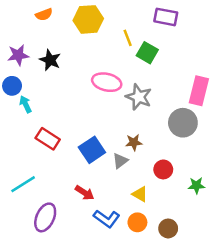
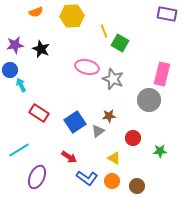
purple rectangle: (166, 17) -> (167, 14), moved

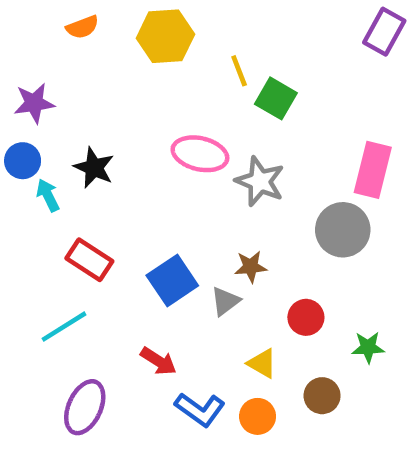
purple rectangle: (167, 14) -> (384, 32), turned -72
black star: (41, 49) -> (94, 168), moved
cyan line: (19, 150) -> (64, 327), moved
brown circle: (137, 186) -> (322, 396), moved

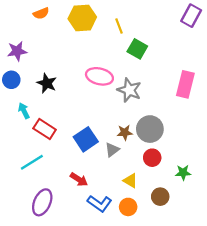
yellow line: (239, 71) -> (119, 26), moved
cyan arrow: (48, 195) -> (24, 111), moved
gray circle: (343, 230) -> (150, 129), moved

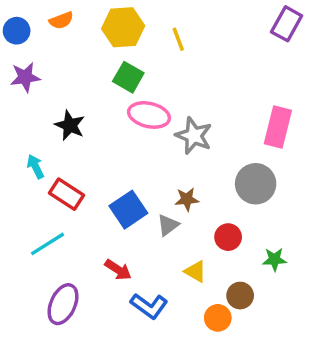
green square: (137, 49) -> (128, 77), moved
blue circle: (11, 80) -> (17, 31), moved
gray circle: (150, 129) -> (256, 184), moved
orange circle: (128, 207) -> (218, 318), moved

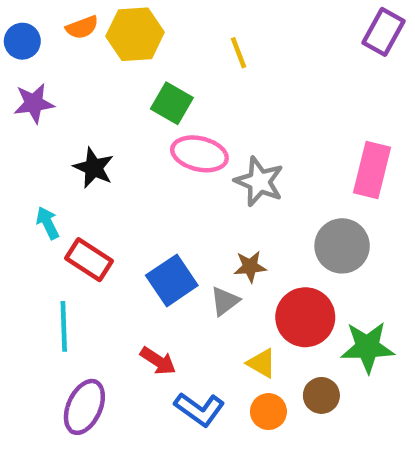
yellow hexagon: (123, 27) -> (135, 34), moved
red circle: (228, 237) -> (305, 317), size x1.6
cyan line: (48, 244) -> (64, 326), turned -60
green star: (275, 259) -> (367, 347), size x1.6
orange circle: (218, 318) -> (268, 412), moved

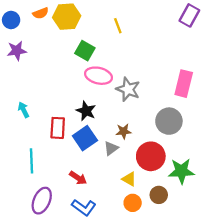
black star: (94, 168) -> (86, 111), moved
red rectangle: (89, 260) -> (58, 128), moved, turned 60
blue L-shape: (199, 409) -> (84, 207), moved

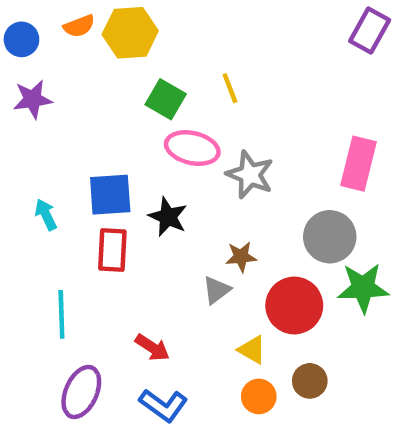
yellow line: (118, 26) -> (230, 88), moved
blue square: (85, 138) -> (110, 195), moved, turned 30
green star: (181, 171) -> (363, 288), moved

